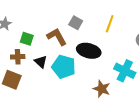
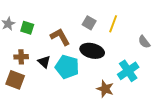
gray square: (76, 23) -> (89, 23), moved
green square: (27, 39) -> (27, 28), moved
cyan cross: (125, 71) -> (128, 71), turned 30

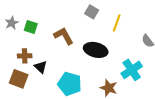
gray square: (89, 23) -> (92, 12), moved
black triangle: (44, 62) -> (41, 67), moved
cyan pentagon: (67, 67) -> (70, 84), moved

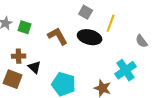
black ellipse: (96, 50) -> (90, 37), moved

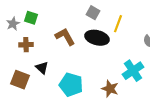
green square: (25, 27) -> (31, 18), moved
brown cross: (19, 56) -> (26, 45), moved

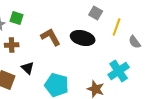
gray square: (93, 13) -> (96, 13), moved
yellow line: (118, 24) -> (117, 27), moved

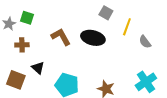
cyan cross: (119, 71) -> (146, 82), moved

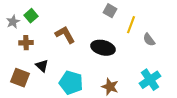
green square: (27, 18) -> (31, 16), turned 32
black ellipse: (93, 38) -> (103, 48), moved

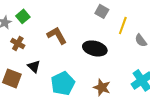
brown cross: (26, 43) -> (18, 43), turned 32
cyan pentagon: (71, 83) -> (63, 83), turned 30

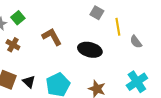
yellow line: (123, 25) -> (118, 27), turned -30
black triangle: (34, 66) -> (29, 82), moved

